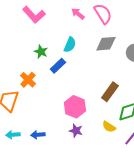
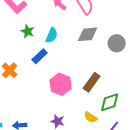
green star: (41, 52) -> (28, 31), moved
pink hexagon: (75, 107) -> (61, 84), moved

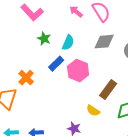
pink hexagon: (61, 84) -> (78, 71), moved
yellow semicircle: (91, 117) -> (93, 111), moved

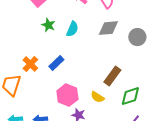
blue rectangle: (56, 64) -> (56, 63), moved
pink hexagon: (78, 71) -> (67, 95), moved

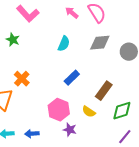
green star: (48, 25) -> (13, 40), moved
blue rectangle: (56, 63) -> (72, 78), moved

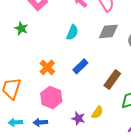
orange cross: (22, 79) -> (47, 67), moved
pink hexagon: (59, 110) -> (51, 97), moved
yellow semicircle: (89, 112) -> (97, 112), moved, turned -88

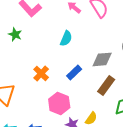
gray diamond: (108, 31) -> (102, 59), moved
pink hexagon: (51, 97) -> (59, 103), moved

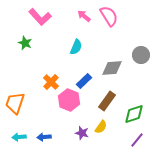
brown rectangle: (106, 85) -> (107, 101), moved
pink hexagon: (59, 103) -> (69, 100), moved

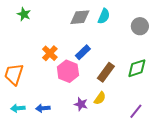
cyan semicircle: (76, 47) -> (104, 16), moved
gray diamond: (112, 68) -> (80, 17), moved
green diamond: (134, 114) -> (137, 68), moved

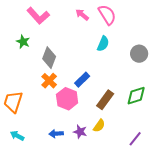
gray diamond: (80, 17) -> (49, 58), moved, turned -65
cyan arrow: (18, 108) -> (17, 136), turned 32
blue arrow: (43, 108) -> (56, 134), moved

